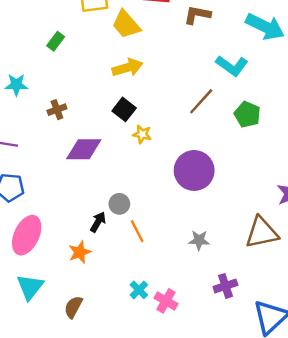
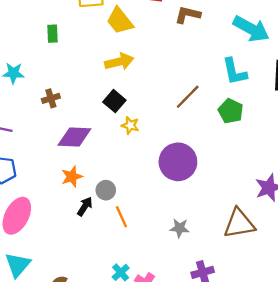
green rectangle: (56, 41) -> (53, 34), turned -42
cyan L-shape: (232, 66) -> (234, 72), moved, turned 40
orange star: (80, 252) -> (72, 177), moved

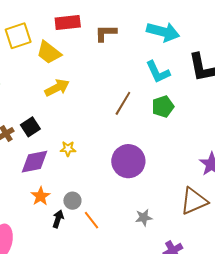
black square: (114, 101) -> (30, 127), moved, turned 30
green pentagon: (231, 111) -> (163, 107), turned -30
yellow star: (130, 125) -> (68, 149), moved

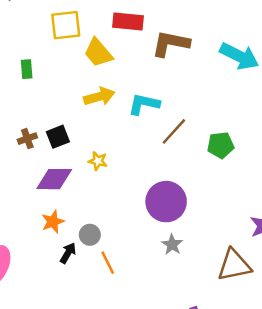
brown L-shape: (106, 33) -> (171, 44), size x1.4
cyan L-shape: (158, 72) -> (144, 104), moved, turned 116
yellow star: (68, 149) -> (98, 161), moved
gray star: (144, 218) -> (172, 245), moved, turned 30

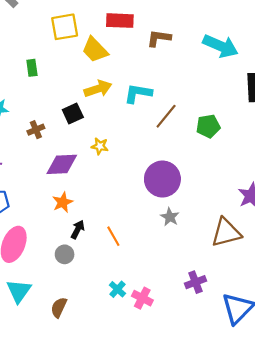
brown L-shape: (171, 44) -> (159, 38), size x0.7
black square: (58, 137) -> (73, 114), moved
gray circle: (90, 235) -> (65, 254), moved

